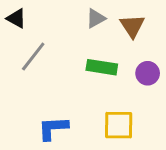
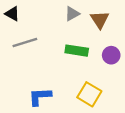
gray line: (33, 56) -> (25, 43), turned 35
yellow square: (119, 125) -> (89, 94), turned 30

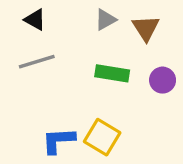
black triangle: (12, 14) -> (35, 20), moved
yellow square: (89, 94) -> (102, 137), moved

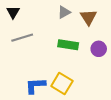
black triangle: (35, 20) -> (13, 12), moved, turned 32

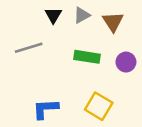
black triangle: (13, 12) -> (53, 15), moved
yellow square: (62, 83) -> (99, 106), moved

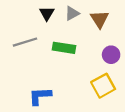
green rectangle: (87, 57) -> (64, 48), moved
yellow square: (99, 106) -> (103, 86), moved, turned 30

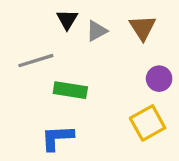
gray triangle: (72, 13) -> (97, 31), moved
green rectangle: (64, 48) -> (70, 90), moved

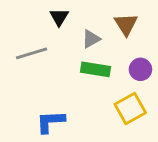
gray triangle: (97, 31) -> (91, 39), moved
green rectangle: (70, 90) -> (95, 69), moved

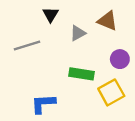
brown triangle: (126, 24) -> (107, 21), turned -35
green rectangle: (95, 69) -> (82, 74), moved

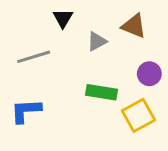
blue L-shape: (43, 104) -> (26, 111), moved

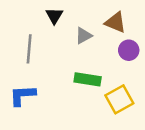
gray line: (34, 57) -> (29, 49), turned -68
purple circle: (149, 74) -> (129, 50), moved

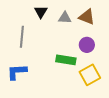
gray triangle: (84, 36) -> (65, 18), moved, turned 32
purple circle: (129, 50) -> (87, 45), moved

